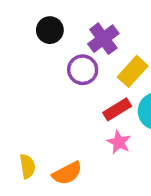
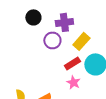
purple cross: (103, 39) -> (64, 22), turned 30

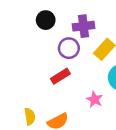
red rectangle: (72, 63) -> (60, 76), moved

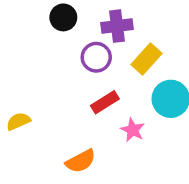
red rectangle: (60, 76) -> (105, 102), moved
yellow semicircle: (30, 117) -> (18, 121), moved, turned -105

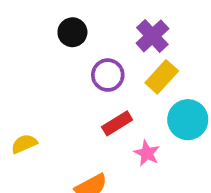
purple cross: (117, 26) -> (152, 36), moved, turned -36

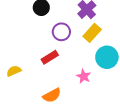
red rectangle: (117, 123) -> (50, 57), moved

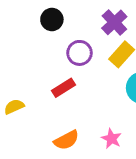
pink star: (84, 76) -> (111, 139), moved

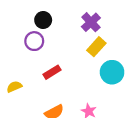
purple circle: (79, 53) -> (34, 41), moved

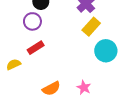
red rectangle: (52, 72) -> (36, 48), moved

